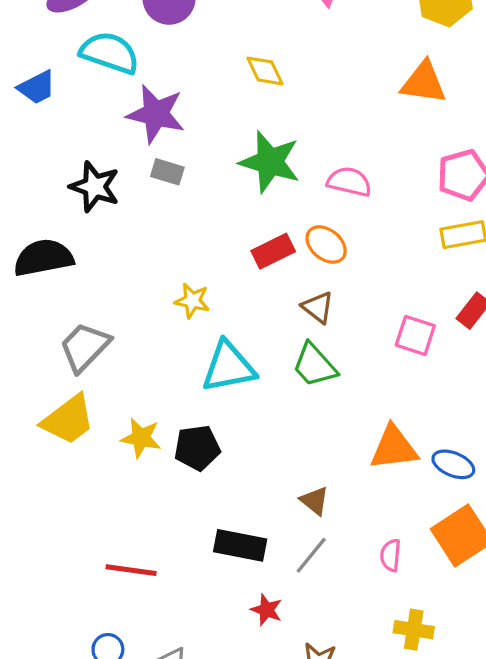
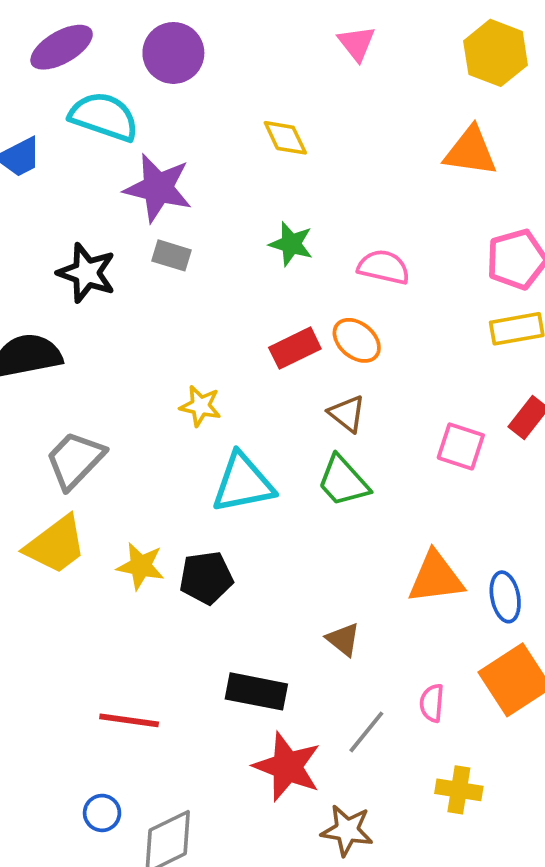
green star: (270, 162) -> (291, 244), size x0.6
blue ellipse: (453, 464) -> (505, 597), turned 57
gray line: (311, 555) -> (366, 732), moved
red star: (267, 610) -> (287, 767), size x1.8

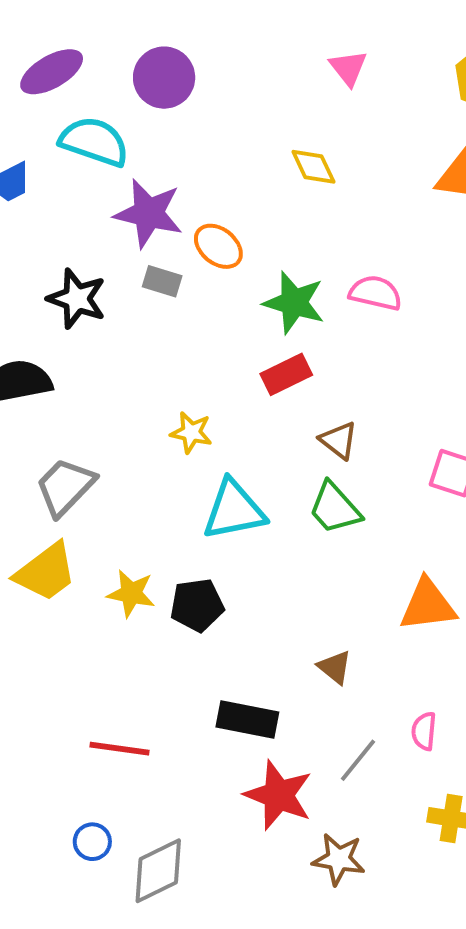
yellow diamond: (285, 138) -> (313, 167), moved
green star: (291, 244) -> (294, 303), moved, size x1.4
orange ellipse: (357, 340) -> (218, 246), moved

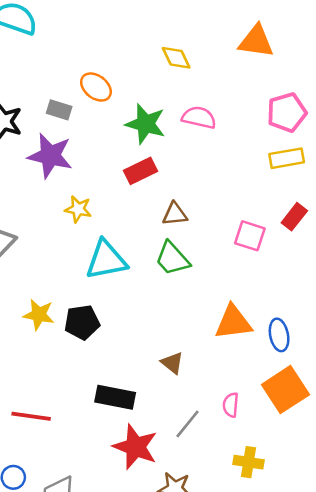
yellow diamond: (313, 167) -> (176, 58), moved
purple star: (149, 213) -> (50, 156), moved
brown triangle: (339, 440) -> (175, 214), turned -44

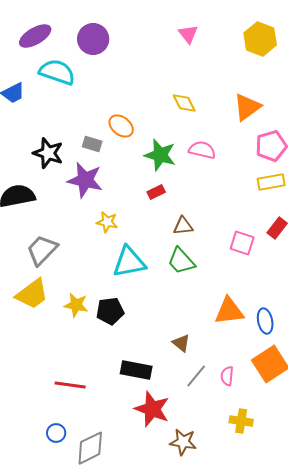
orange triangle: (256, 41) -> (247, 107), moved, turned -44
red rectangle: (140, 171) -> (156, 192), size x0.7
gray line: (188, 424) -> (196, 376), moved

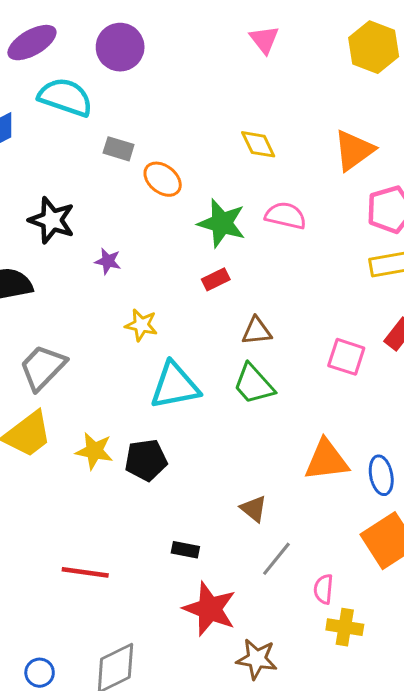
gray rectangle: (92, 144) -> (119, 149), moved
purple star: (85, 180) -> (108, 261), size x0.5
black rectangle: (136, 370) -> (185, 550), size x0.6
pink semicircle: (227, 376) -> (324, 589), moved
blue circle: (56, 433) -> (40, 673), moved

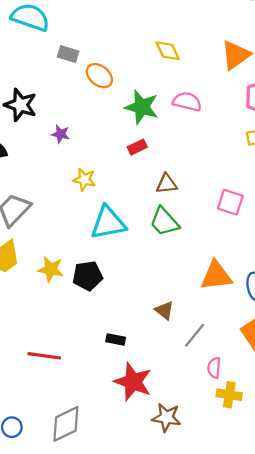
gray line: (276, 559) -> (195, 335), moved

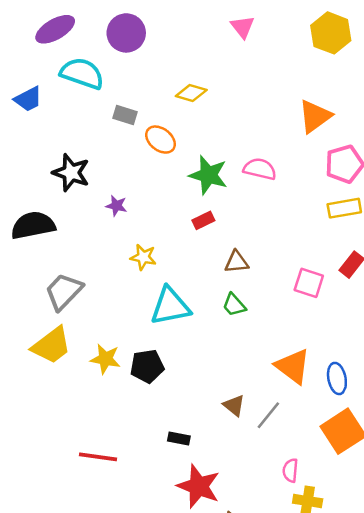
yellow diamond: (168, 51) -> (191, 93), moved, turned -48
green trapezoid: (164, 222) -> (234, 305), size x0.7
orange triangle: (216, 276) -> (293, 366), turned 44
gray line: (195, 335) -> (268, 415), moved

